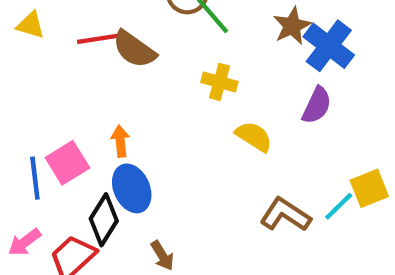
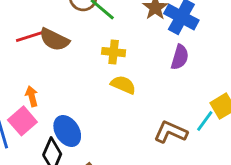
yellow semicircle: (254, 137) -> (123, 85), moved
orange arrow: (120, 141) -> (32, 96), moved

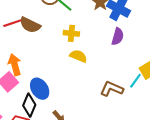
orange arrow: (32, 96) -> (15, 65), size x1.5

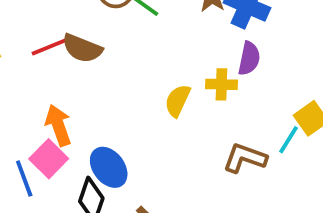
yellow cross: (71, 33) -> (221, 84), moved
yellow semicircle: (78, 56) -> (178, 101), turned -84

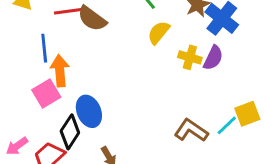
yellow cross: (221, 84) -> (190, 57), moved
yellow semicircle: (178, 101) -> (159, 33), moved
blue line: (24, 179) -> (44, 48), moved

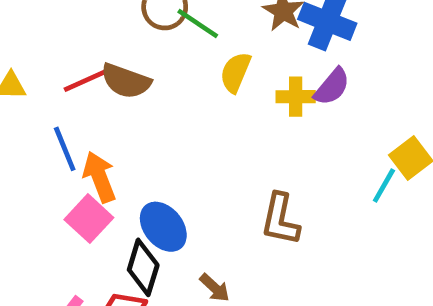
purple semicircle: (213, 58) -> (332, 87), turned 30
brown L-shape: (191, 130) -> (280, 219), moved, turned -96

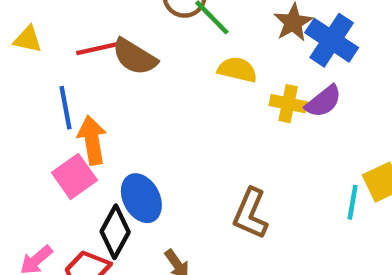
yellow semicircle: (235, 72) -> (237, 70), turned 69
cyan line: (384, 185) -> (353, 202), turned -32

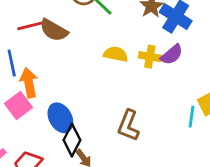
yellow semicircle: (237, 70) -> (116, 54), moved
black diamond: (115, 232) -> (72, 140), moved

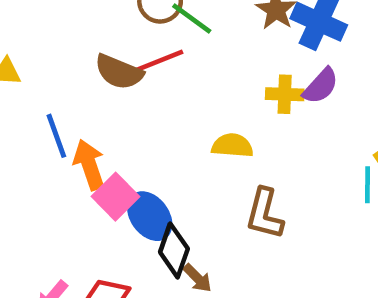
red line: (32, 25) -> (159, 61), moved
yellow semicircle: (116, 54) -> (232, 146), moved
pink square: (18, 106) -> (115, 197), moved

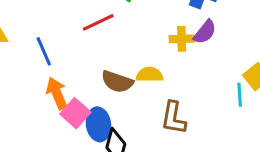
brown semicircle: (119, 72) -> (117, 82), moved
blue line: (56, 136) -> (44, 51), moved
blue ellipse: (150, 216) -> (99, 124), turned 32

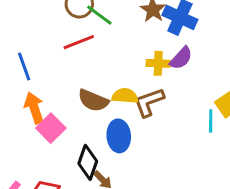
brown L-shape: (174, 118) -> (149, 102), moved, turned 56
blue ellipse: (99, 124) -> (119, 136), moved

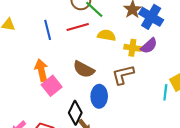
blue line: (24, 66) -> (48, 30), moved
yellow semicircle: (125, 96) -> (107, 35), moved

